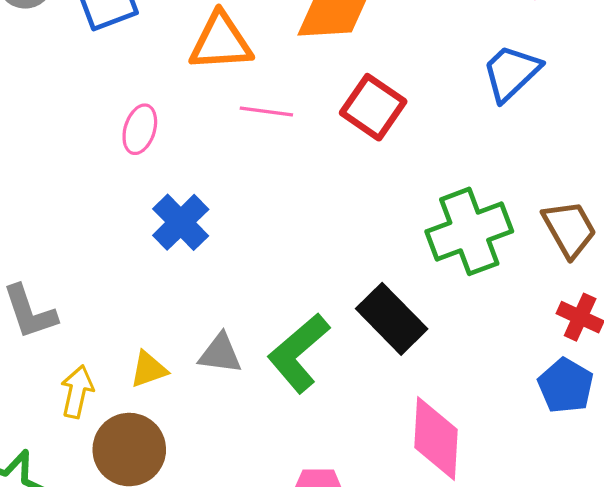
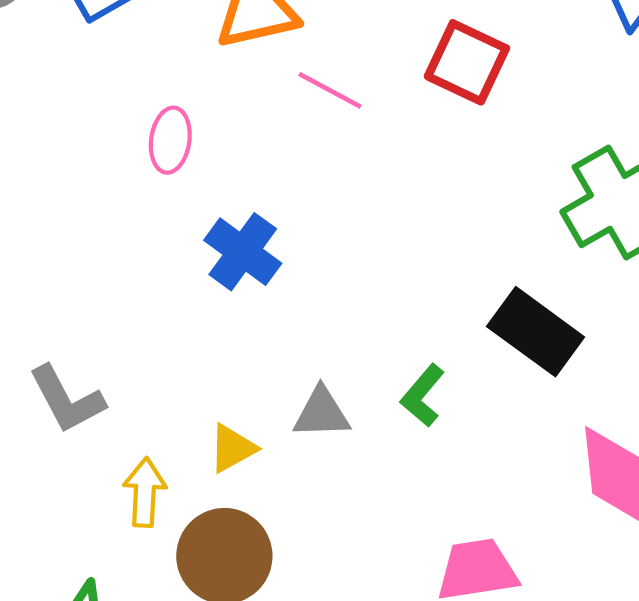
pink line: (266, 111) -> (330, 90), turned 30
green L-shape: (299, 353) -> (423, 396), size x0.6

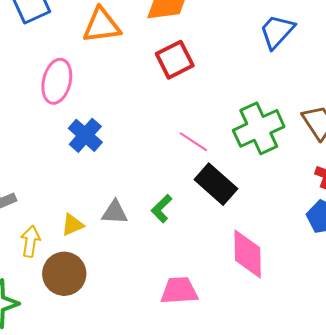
red square: (467, 62) -> (175, 60), moved, turned 33
pink line: (330, 90) -> (193, 142), moved
pink ellipse: (170, 140) -> (57, 81), size x1.5

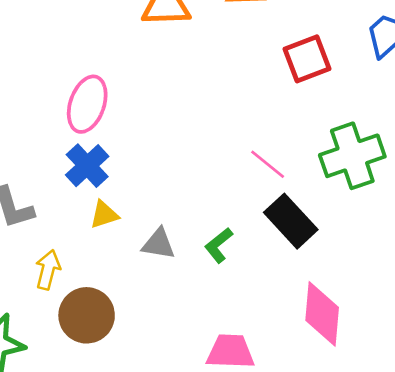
red square: (175, 60) -> (307, 59), moved
pink ellipse: (57, 81) -> (87, 104), moved
blue cross: (85, 135) -> (87, 166), moved
yellow triangle: (72, 225) -> (104, 215), moved

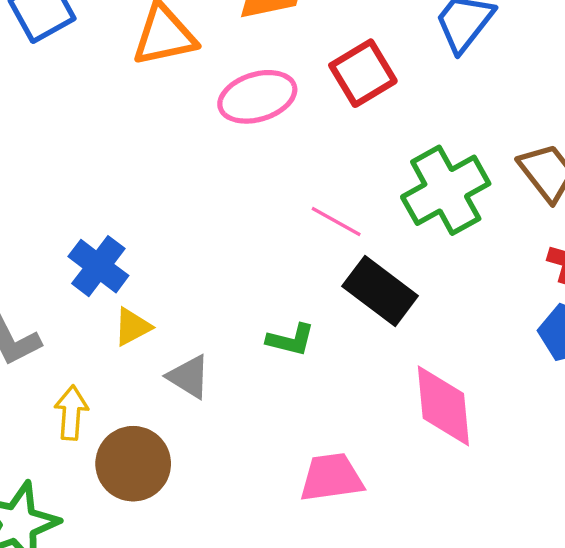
pink ellipse: (87, 104) -> (257, 97), moved, turned 64
gray triangle: (158, 244) -> (189, 377), moved, turned 33
green L-shape: (219, 245) -> (291, 340), turned -117

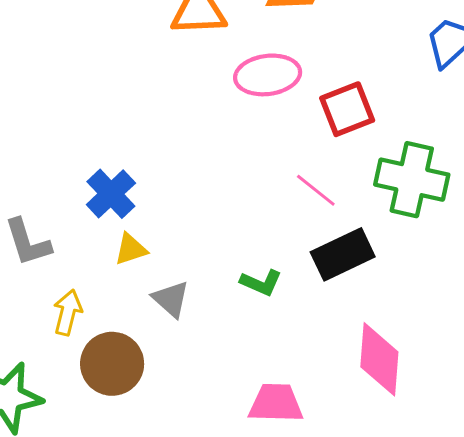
red square: (363, 73) -> (347, 109), moved
green cross: (446, 190) -> (412, 180), turned 32
black rectangle: (380, 291) -> (343, 254), turned -72

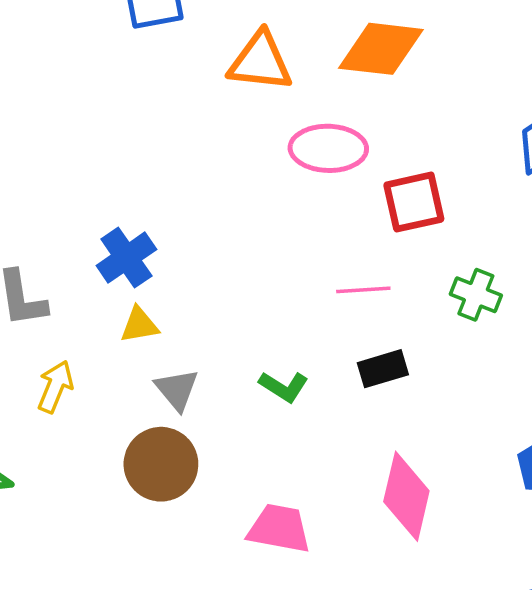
green cross: (412, 180) -> (476, 295), size x0.6
pink line: (316, 190) -> (363, 290), turned -51
black rectangle: (343, 254) -> (383, 369), size x0.7
brown circle: (112, 364) -> (161, 464), moved

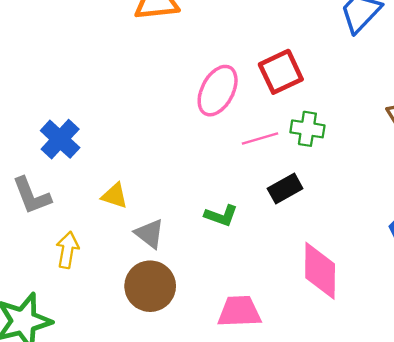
pink ellipse: (328, 148) -> (218, 91), moved, turned -51
blue cross: (126, 258) -> (60, 139), moved
green cross: (476, 295) -> (307, 129), moved
yellow triangle: (139, 325) -> (115, 196), turned 40

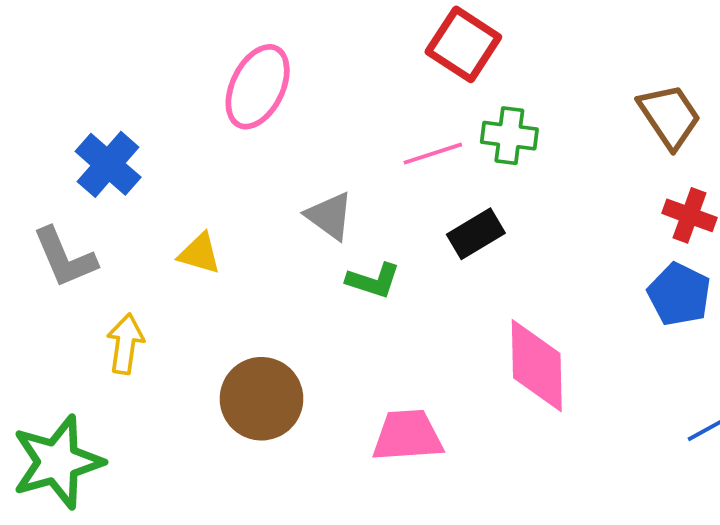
red square: (281, 72) -> (463, 44), turned -30
pink ellipse: (218, 91) -> (258, 87), moved
gray triangle: (150, 234) -> (330, 216), moved

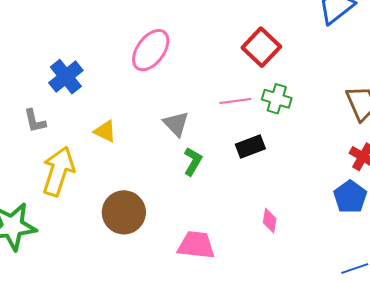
gray L-shape: (65, 258) -> (35, 121), size x0.7
green L-shape: (373, 281) -> (193, 161), turned -88
yellow arrow: (125, 344) -> (58, 171), size x1.6
pink diamond: (537, 366) -> (270, 221), size x0.5

